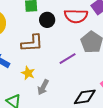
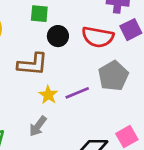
yellow star: (28, 73) -> (48, 95), moved

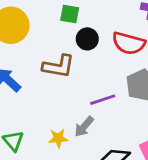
yellow star: (48, 95) -> (58, 138), moved, turned 30
gray arrow: (38, 126) -> (84, 127), moved

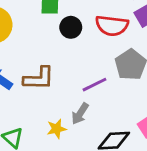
brown L-shape: (58, 66) -> (39, 78), moved

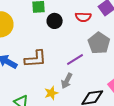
red semicircle: (112, 26) -> (83, 17), size x0.7

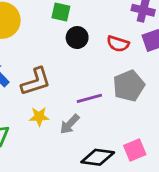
brown L-shape: (35, 59) -> (36, 82), turned -30
yellow star: (51, 93) -> (39, 117), moved

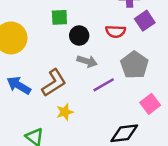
gray arrow: (70, 124) -> (87, 61), moved, turned -102
pink square: (135, 150) -> (150, 104), moved

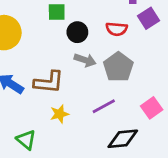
gray pentagon: (134, 65) -> (118, 67), moved
brown L-shape: (54, 83) -> (49, 82), turned 36
purple line: (104, 85) -> (104, 106), moved

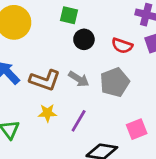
gray arrow: (85, 60) -> (79, 79), moved
purple line: (104, 106) -> (79, 121), moved, turned -45

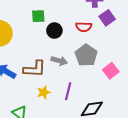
pink square: (137, 129) -> (111, 71), moved

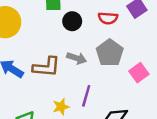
yellow star: (44, 92) -> (61, 107), moved

